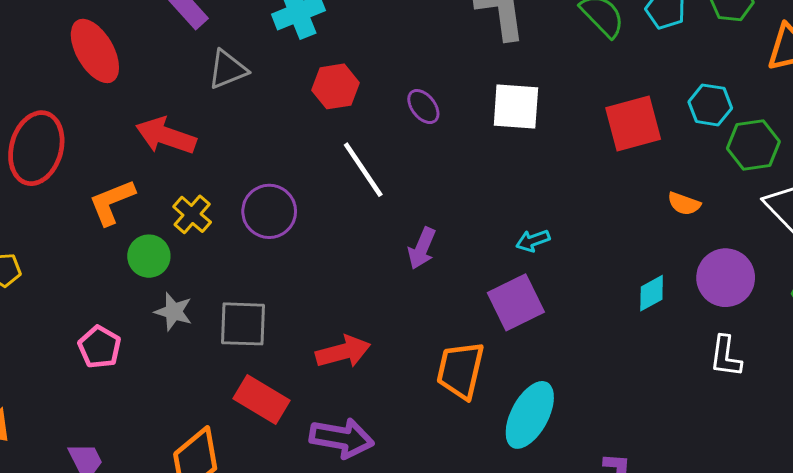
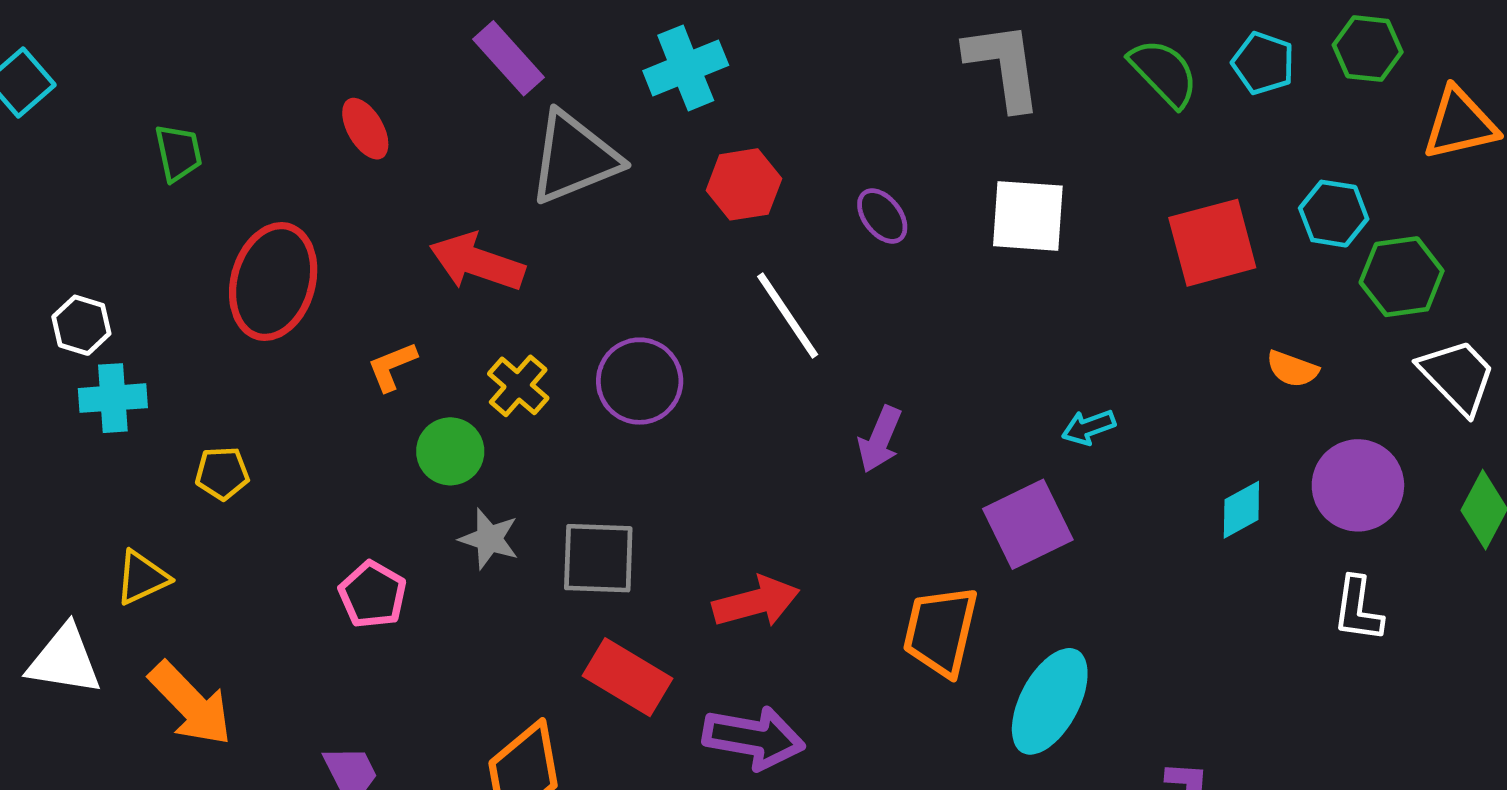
red ellipse: (95, 51) -> (365, 129), size x0.6
gray triangle: (228, 69) -> (574, 158), size x1.5
orange L-shape: (112, 202) -> (392, 366), size x0.7
cyan arrow: (533, 241) -> (1089, 427), moved

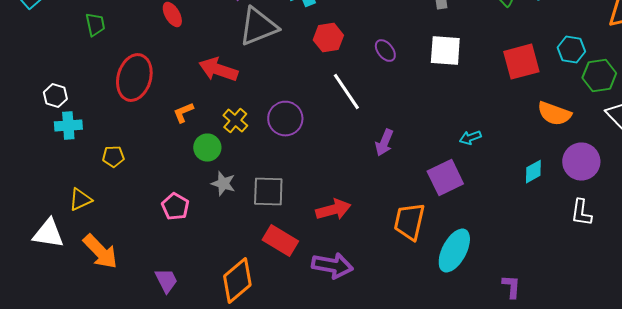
orange semicircle: (1292, 369) -> (554, 114), size x1.6

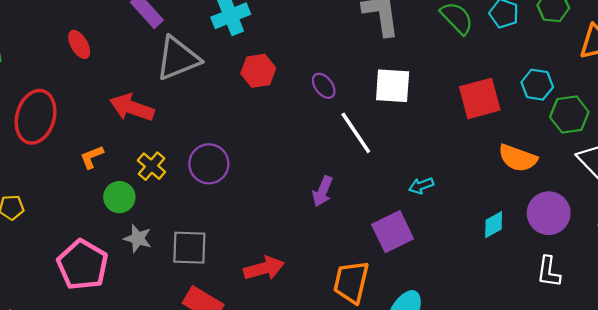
white line: (346, 92) -> (356, 133), moved
pink pentagon: (175, 207) -> (83, 265), size x1.6

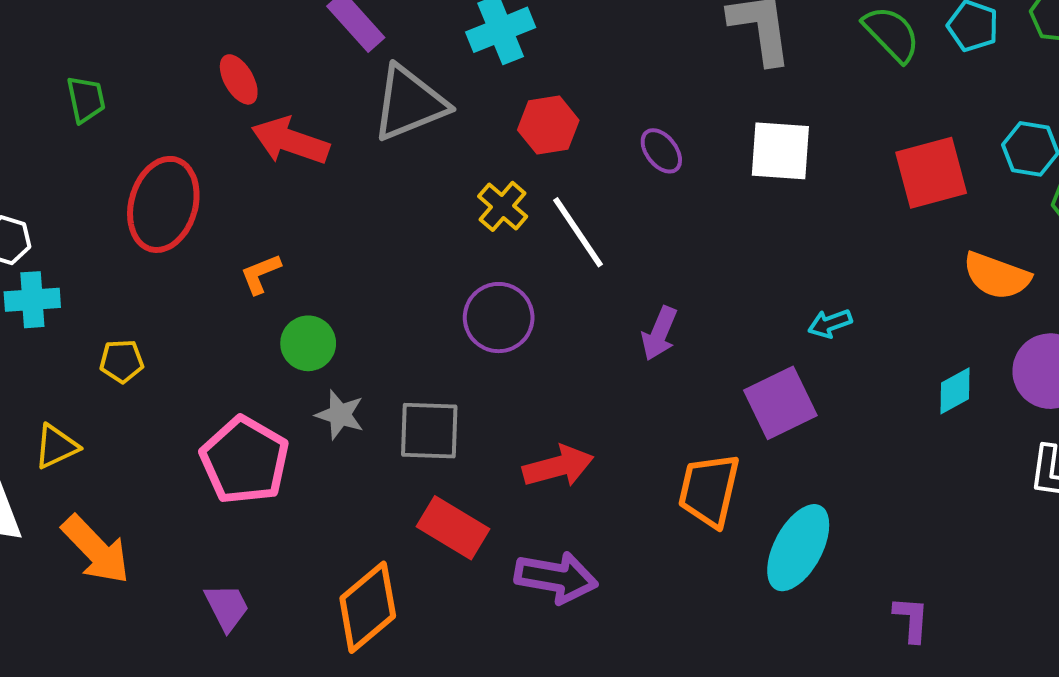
red arrow: (132, 108) -> (290, 141), moved
white line: (356, 133) -> (578, 232), moved
purple circle: (209, 164) -> (499, 318), moved
yellow cross: (151, 166) -> (503, 206), moved

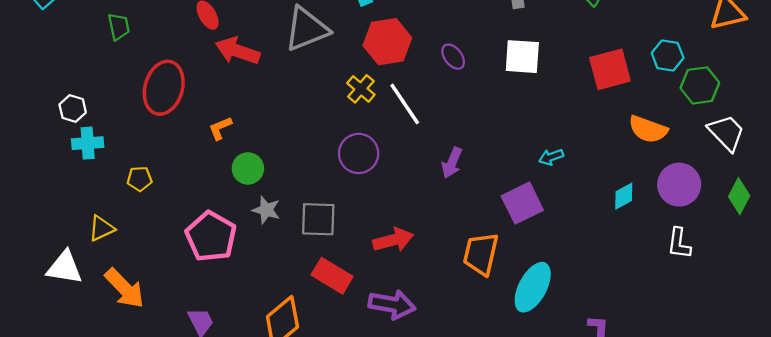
red hexagon: (548, 125) -> (387, 42), size x1.4

